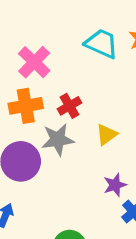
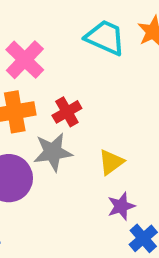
yellow triangle: (107, 134) -> (111, 162), moved

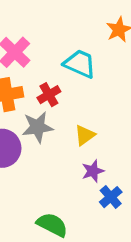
cyan trapezoid: (105, 38) -> (80, 64), moved

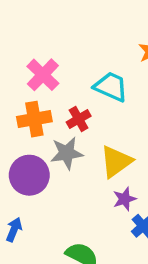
yellow triangle: (85, 135) -> (116, 162), size x1.5

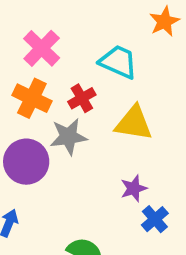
orange cross: (34, 119) -> (32, 98), turned 36
yellow triangle: (116, 162) -> (134, 123), moved, turned 45

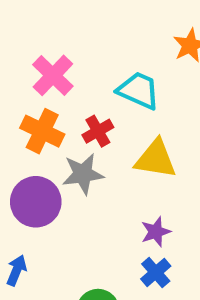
blue cross: (155, 219) -> (156, 272), moved

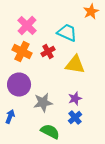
gray star: (83, 174) -> (43, 103), moved

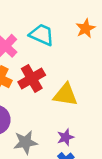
cyan trapezoid: (67, 33) -> (42, 35), moved
red cross: (48, 52) -> (32, 78), size x1.5

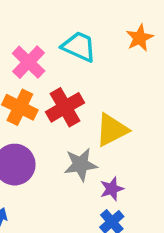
yellow triangle: (65, 95) -> (112, 130), turned -36
gray star: (25, 142) -> (81, 165), moved

